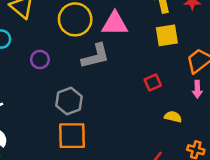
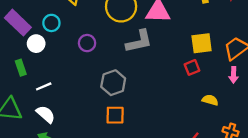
yellow square: (167, 35) -> (202, 43), moved
orange square: (72, 136) -> (115, 115), size x0.7

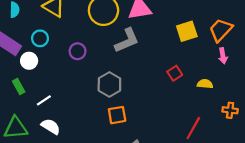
red square: (192, 67) -> (175, 73), moved

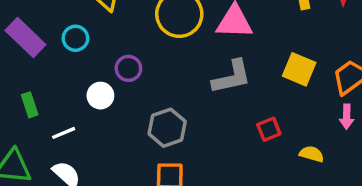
yellow square: (187, 31) -> (299, 69), turned 30
gray L-shape: (127, 40) -> (232, 77), moved
white circle: (29, 61) -> (100, 96), moved

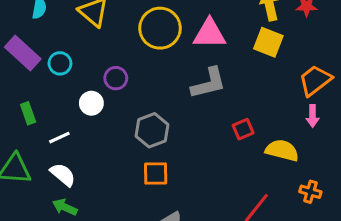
cyan circle: (75, 38) -> (60, 63), moved
yellow square: (299, 69) -> (268, 42), moved
yellow semicircle: (312, 154) -> (282, 150), size x1.5

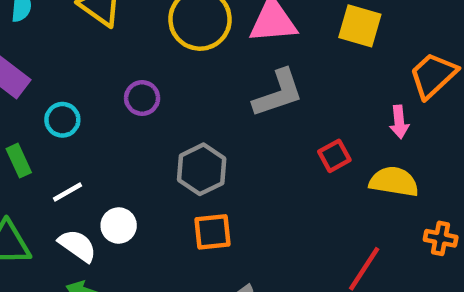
cyan circle: (60, 63) -> (62, 120), moved
white circle: (91, 103) -> (119, 225), moved
pink arrow: (313, 116) -> (399, 122), moved

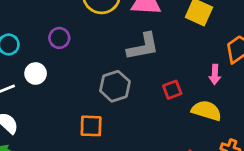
gray hexagon: (202, 169) -> (115, 86), moved
white circle: (119, 225) -> (36, 74), moved

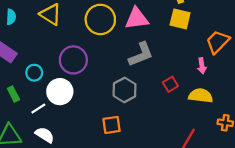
purple circle: (59, 38) -> (73, 60), size x1.6
white circle: (36, 74) -> (60, 92), size x1.5

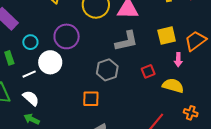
yellow square: (180, 19) -> (167, 36), moved, turned -36

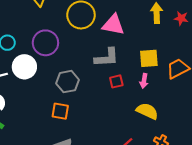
pink arrow: (178, 60) -> (144, 81), moved
gray hexagon: (107, 70) -> (67, 82), moved
red square: (148, 71) -> (116, 81), moved

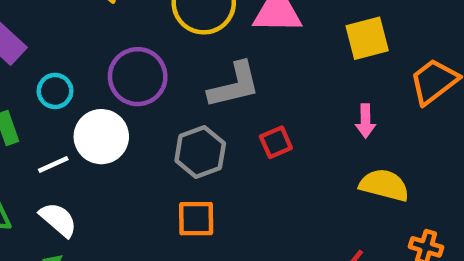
gray L-shape: (107, 58) -> (234, 85), moved
yellow square: (149, 58) -> (367, 38), moved
red square: (116, 81) -> (276, 142), moved

